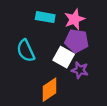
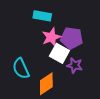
pink star: (74, 19) -> (51, 37), moved
cyan semicircle: (26, 51) -> (21, 69), moved

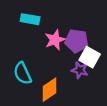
cyan rectangle: (42, 16) -> (30, 19), moved
white square: (59, 53) -> (90, 57), moved

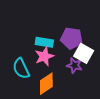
cyan rectangle: (30, 19) -> (44, 42), moved
pink star: (55, 40) -> (44, 56), moved

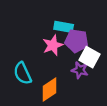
cyan rectangle: (44, 42) -> (64, 27), moved
pink star: (44, 56) -> (53, 45), moved

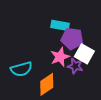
pink star: (53, 45) -> (60, 57), moved
cyan semicircle: (22, 73) -> (21, 69), turned -80

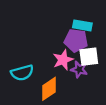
cyan rectangle: (60, 25) -> (82, 25), moved
white square: (84, 54) -> (89, 57), turned -36

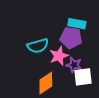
white square: (89, 57) -> (83, 77), moved
cyan semicircle: (22, 73) -> (38, 46), moved

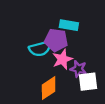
cyan rectangle: (77, 24) -> (69, 25), moved
purple pentagon: (71, 38) -> (56, 40), moved

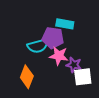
pink star: (62, 59) -> (59, 56), turned 30
orange diamond: (49, 88) -> (27, 77), moved, turned -35

